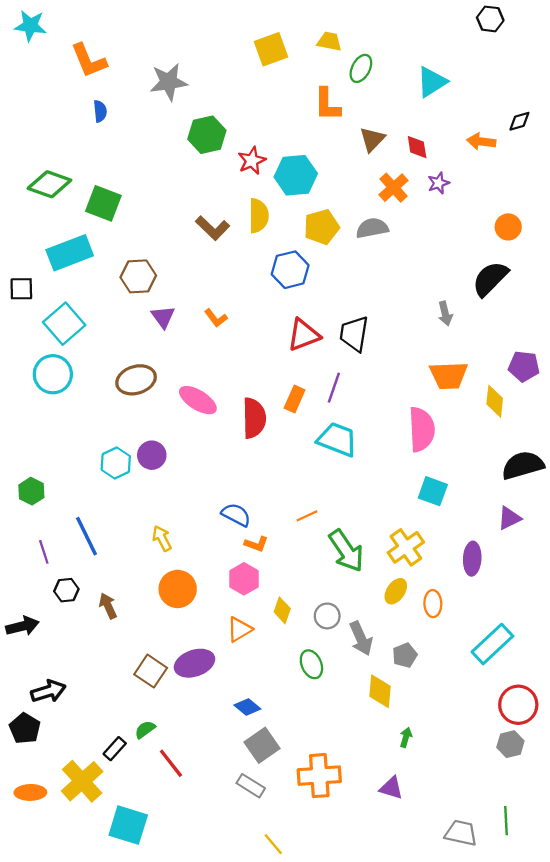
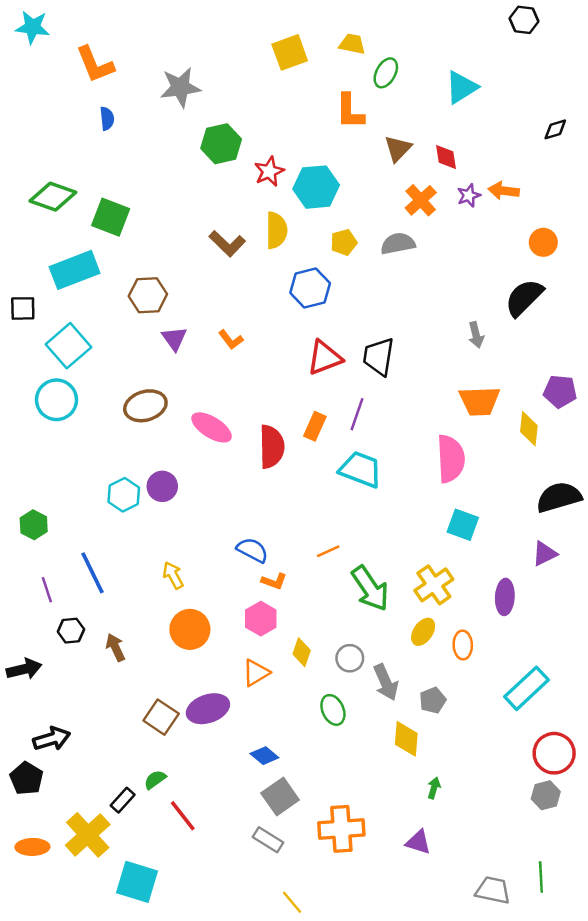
orange arrow: (481, 141) -> (504, 191), moved
yellow pentagon: (322, 227) -> (344, 242), size x0.7

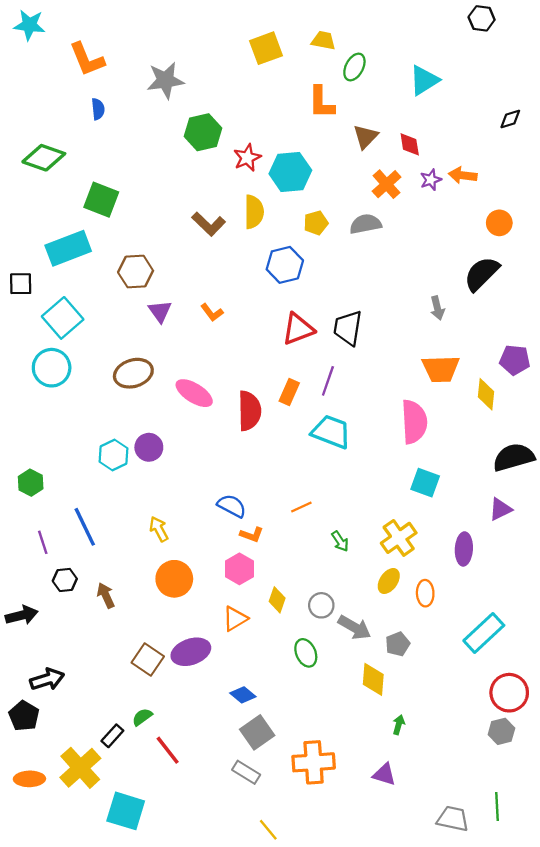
green diamond: (53, 197) -> (44, 158), moved
green arrow: (370, 589) -> (340, 541), size x0.5
gray arrow: (386, 682) -> (354, 627), turned -36

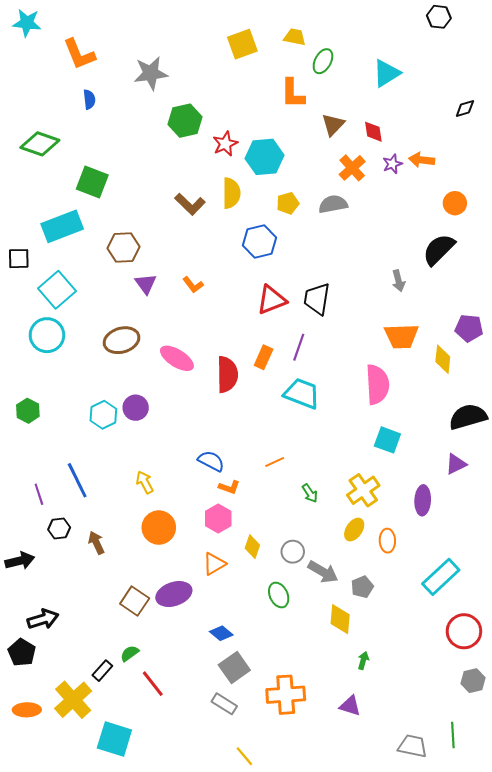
green hexagon: (31, 483) -> (28, 411), moved
gray hexagon: (501, 731) -> (473, 681), moved

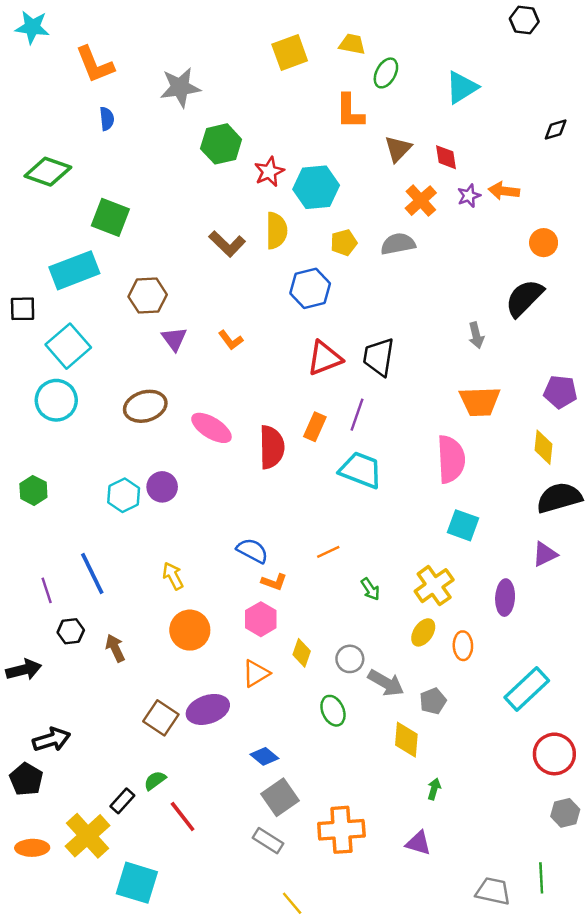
yellow diamond: (443, 359) -> (544, 447), moved

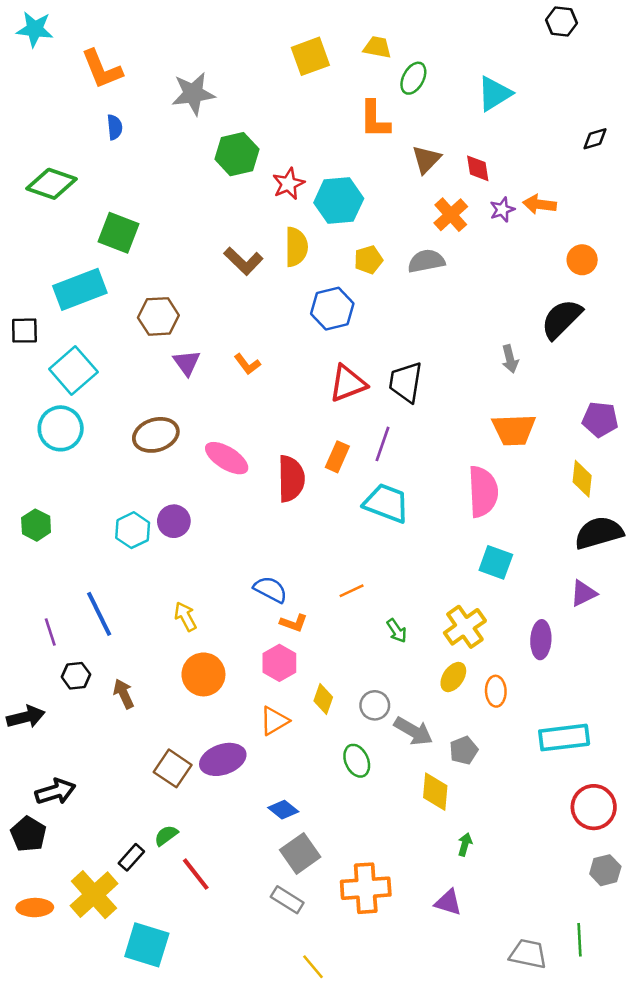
cyan rectangle: (527, 689) -> (564, 738), turned 36

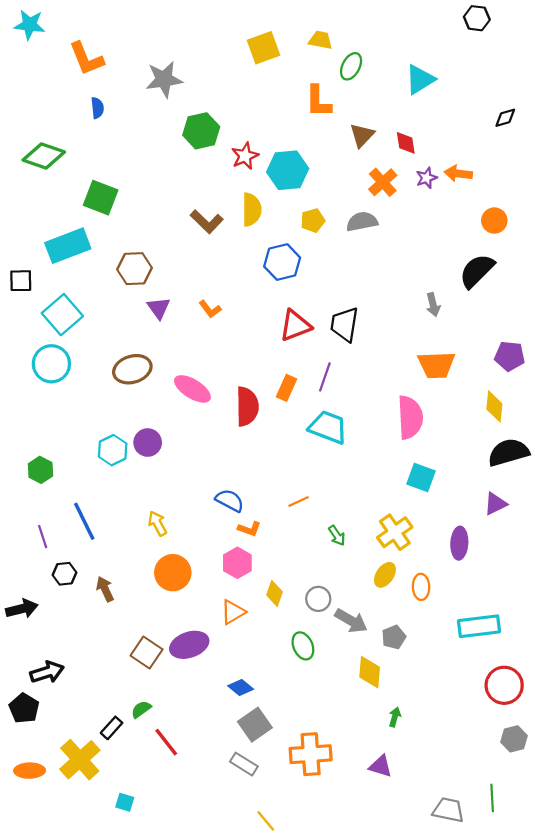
green hexagon: (36, 525) -> (40, 470), moved
cyan square: (147, 945) -> (125, 802), size x0.5

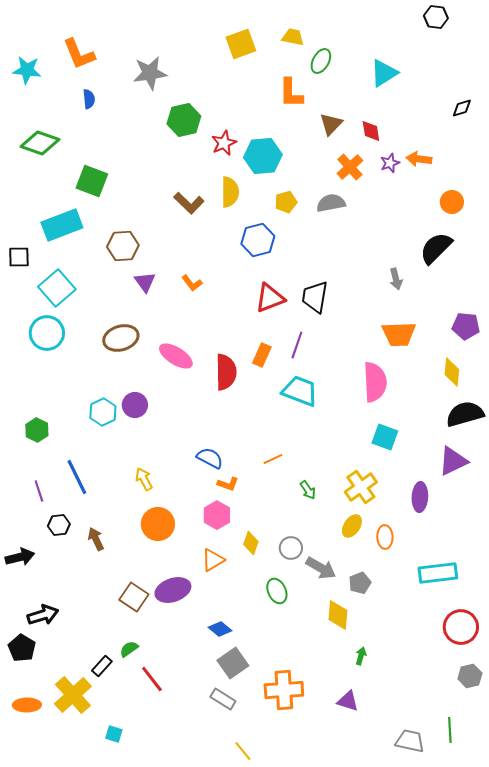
cyan star: (30, 25) -> (27, 70), moved
purple triangle: (495, 504) -> (453, 461), size x1.4

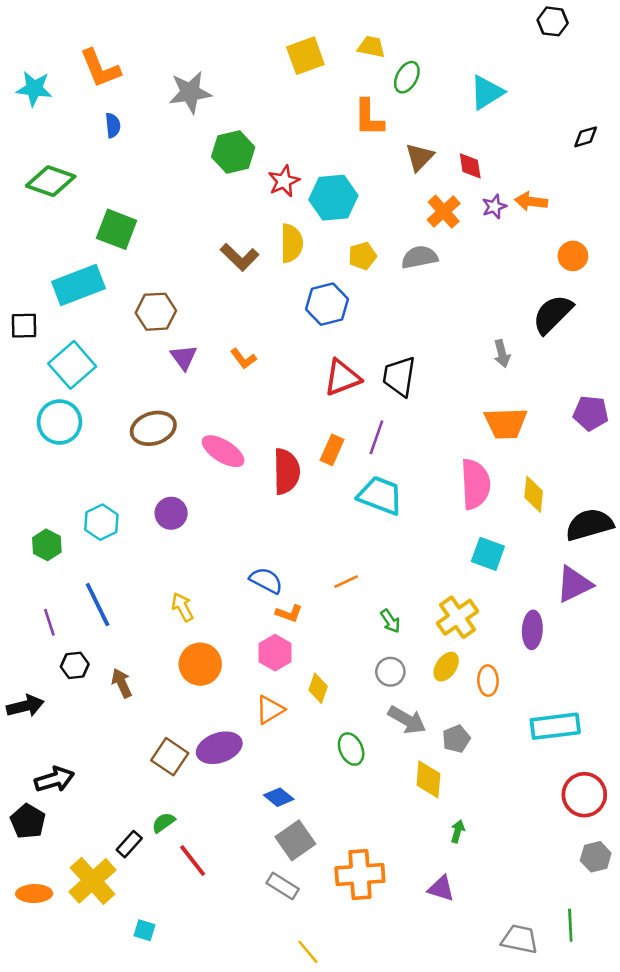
yellow diamond: (452, 372) -> (534, 494), moved
cyan hexagon: (103, 412) -> (101, 522), moved
gray circle: (291, 548) -> (390, 672), moved

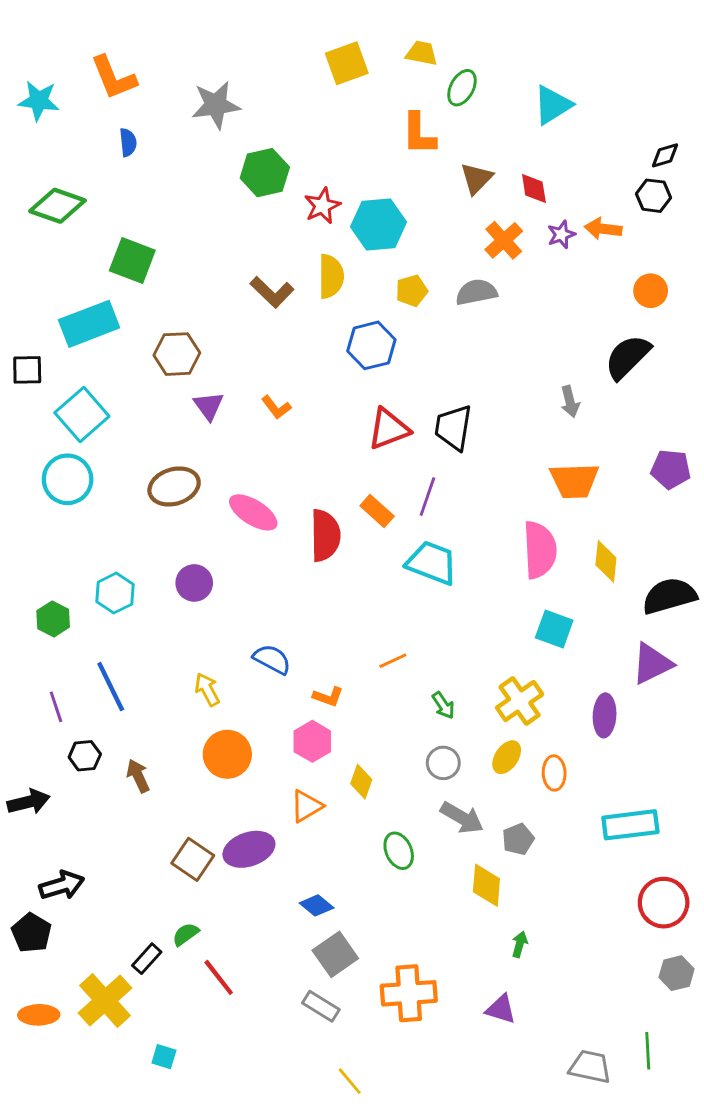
black hexagon: (553, 21) -> (653, 196), moved
orange rectangle: (332, 450) -> (377, 511), turned -72
blue semicircle: (266, 580) -> (272, 659), moved

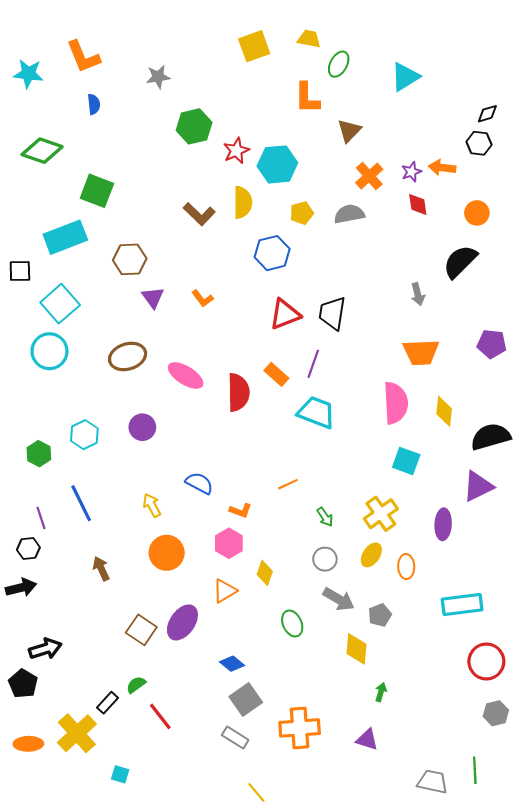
gray star: (216, 105) -> (158, 77), size x0.7
red diamond: (534, 188) -> (418, 205), moved
black hexagon: (85, 756) -> (28, 549), moved
purple ellipse: (249, 849) -> (182, 622), turned -36

